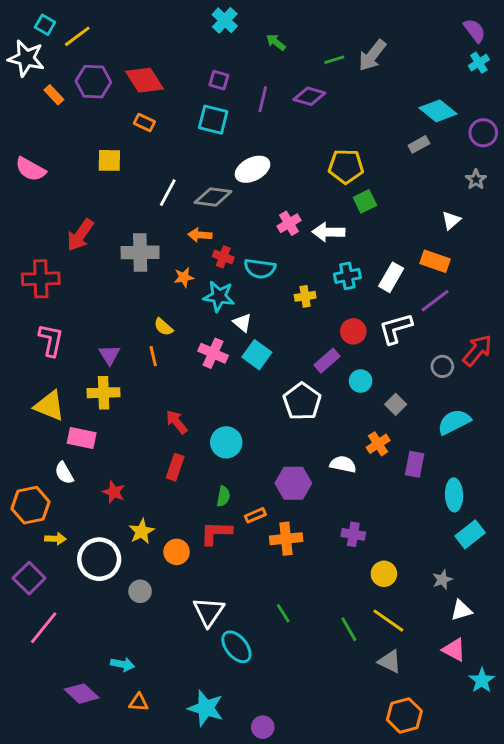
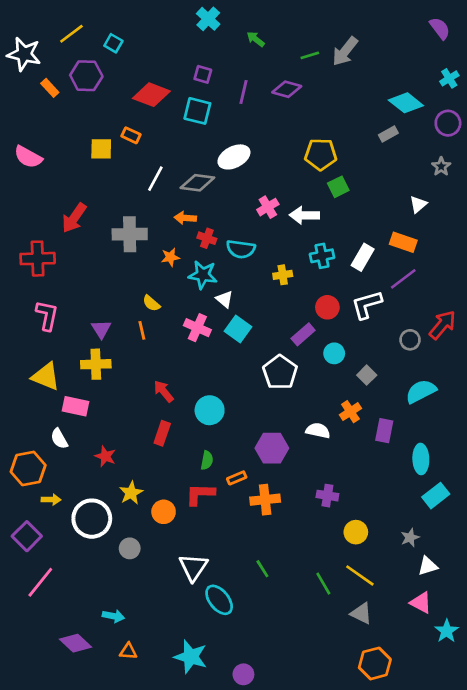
cyan square: (45, 25) -> (113, 43), moved
cyan cross: (479, 63) -> (449, 78), moved
red diamond: (144, 80) -> (151, 95), moved, turned -36
orange rectangle: (144, 123) -> (131, 135), moved

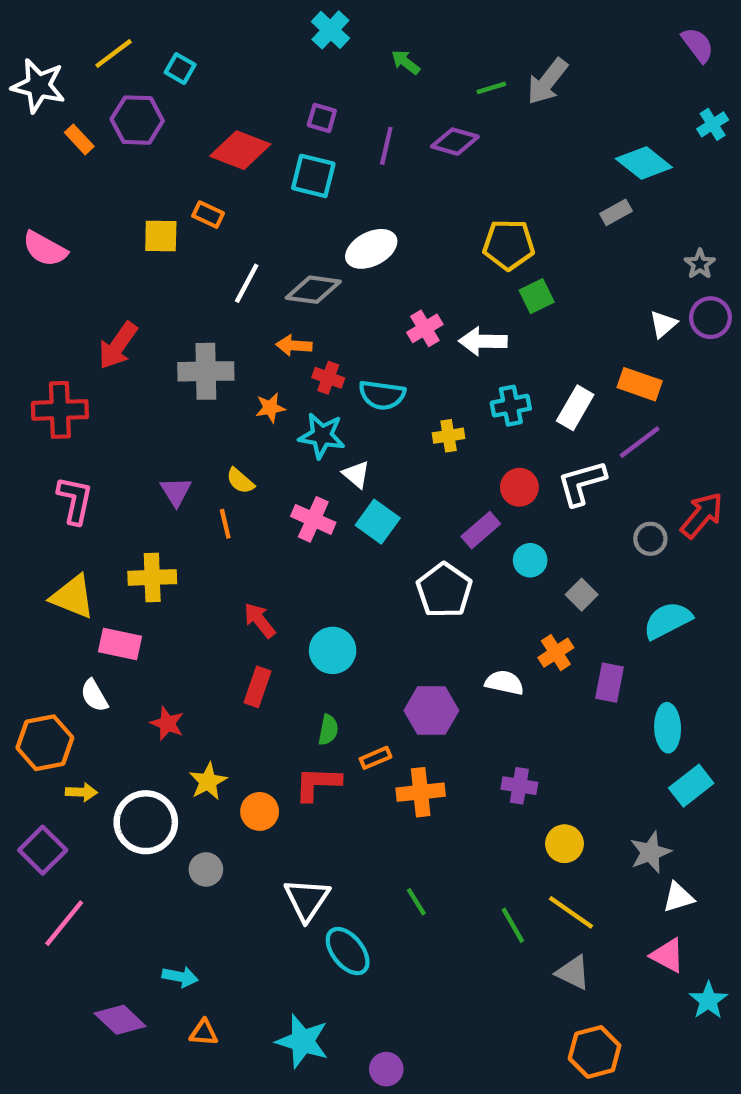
purple circle: (448, 123) -> (710, 318), moved
purple triangle: (101, 329) -> (176, 492), moved
gray star: (410, 538) -> (650, 852), size x1.4

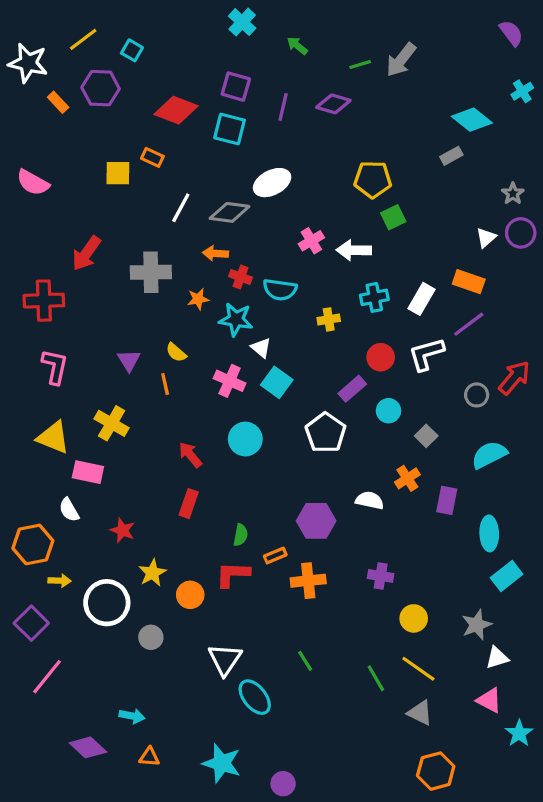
purple square: (322, 118) -> (236, 87), size x1.4
yellow cross: (152, 577) -> (112, 423), turned 32
cyan circle: (333, 650) -> (245, 439), moved

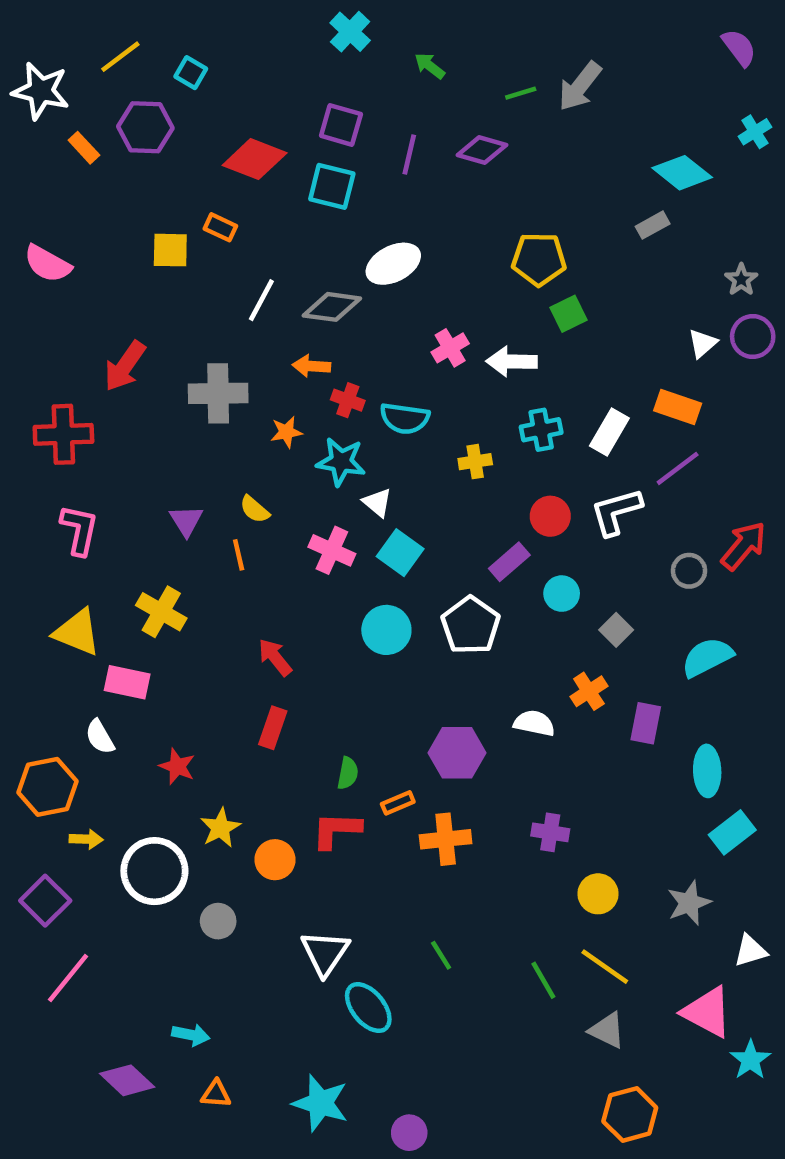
cyan circle: (245, 439) -> (386, 630), moved
white triangle: (497, 658) -> (750, 951), moved
pink triangle: (489, 700) -> (707, 1012), size x1.4

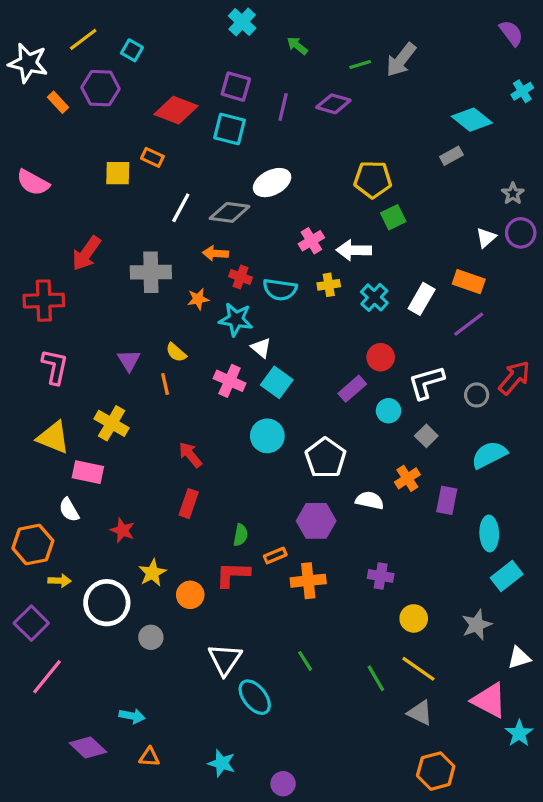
cyan cross: (541, 430) -> (374, 297), turned -36
yellow cross: (475, 462) -> (329, 285), moved
white L-shape: (616, 512) -> (426, 382), moved
white pentagon: (471, 625) -> (326, 458), moved
cyan star: (320, 1103) -> (222, 763), size x0.7

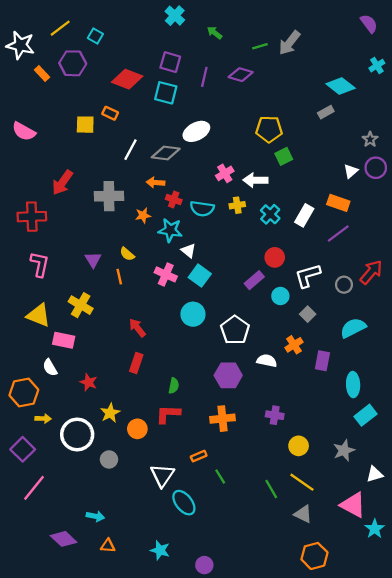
orange rectangle: (275, 555) -> (199, 456), moved

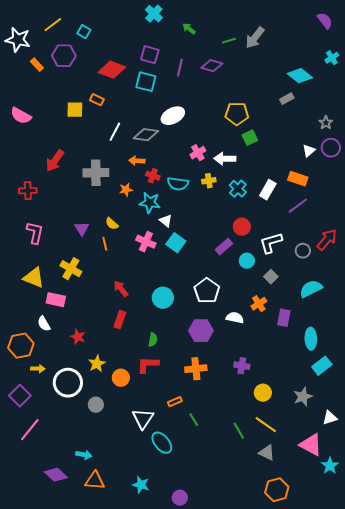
red cross: (32, 217) -> (28, 191), size x0.7
cyan circle: (193, 314) -> (163, 298), moved
orange triangle: (108, 546) -> (95, 481), size x1.5

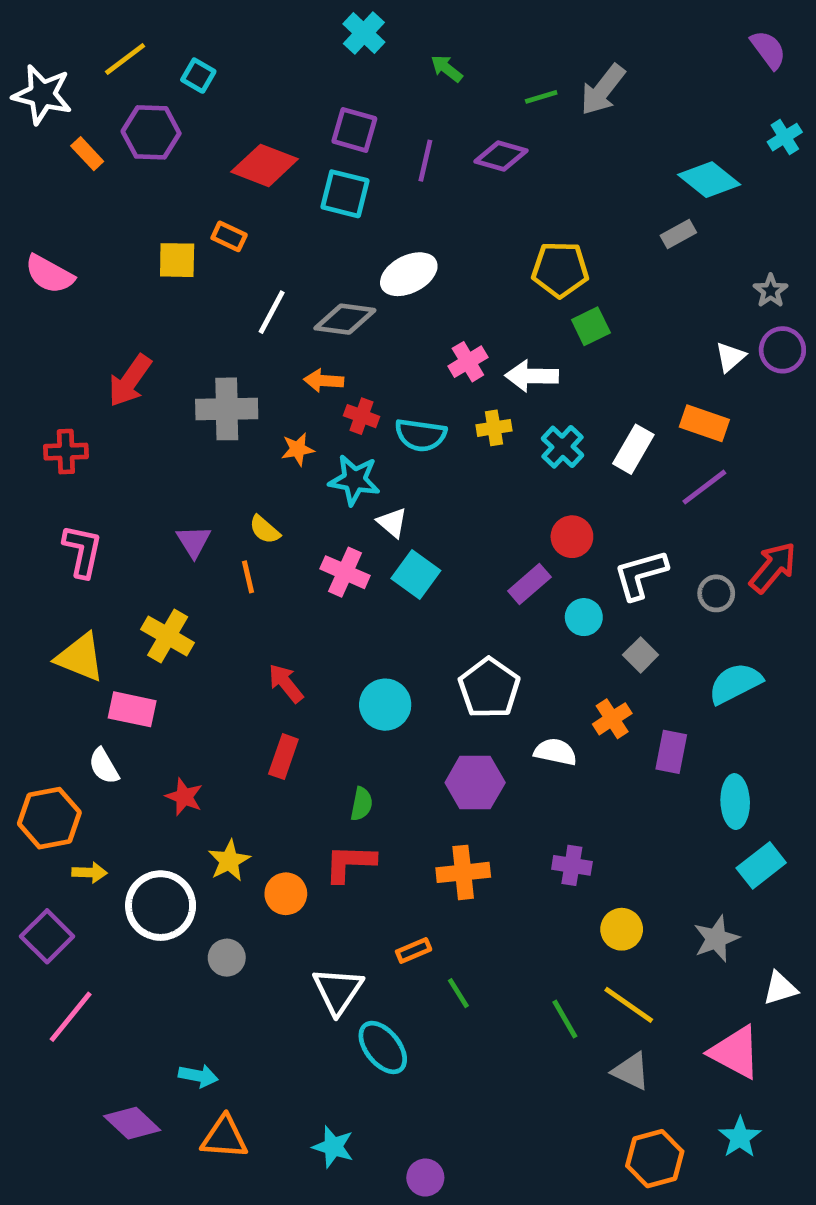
cyan star: (330, 466) -> (740, 1137), moved

